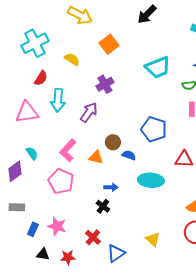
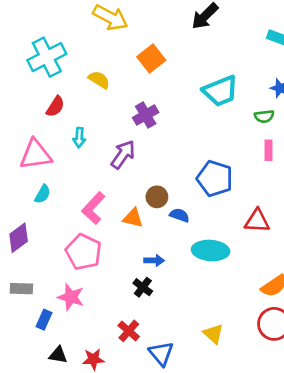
cyan arrow: (58, 100) -> (79, 138), size x0.6
cyan semicircle: (32, 153) -> (43, 194), moved, turned 64
pink star: (57, 226) -> (71, 297), moved
blue triangle: (116, 253) -> (161, 354), turned -36

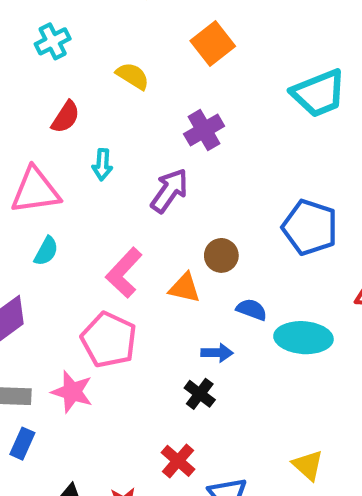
cyan cross: (47, 57) -> (53, 41), size x0.6
blue semicircle: (180, 215) -> (252, 310), moved
pink star: (71, 297) -> (72, 392), moved
blue rectangle: (44, 320) -> (22, 444), moved

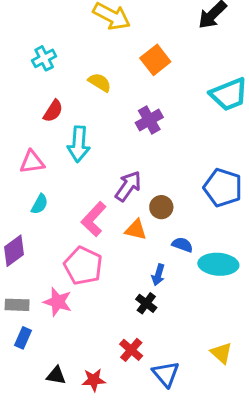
cyan arrow: (102, 165) -> (79, 144), size x1.6
pink triangle: (35, 191) -> (32, 162), size x0.7
purple arrow: (169, 191) -> (128, 186), moved
blue arrow: (217, 353) -> (158, 275), turned 105

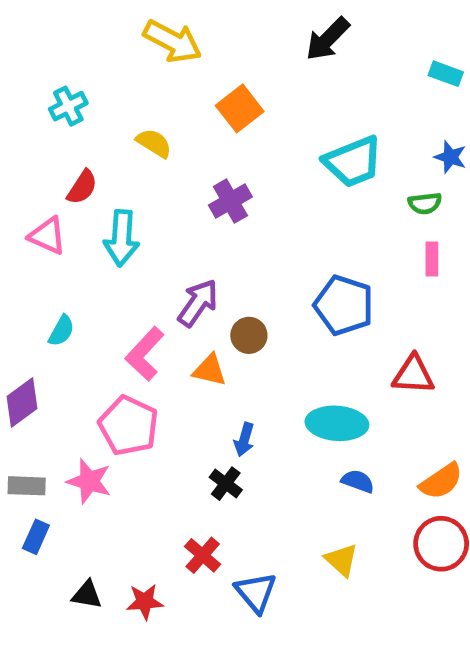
pink triangle: (32, 162) -> (47, 236), moved, turned 32
blue semicircle: (182, 245) -> (358, 481), moved

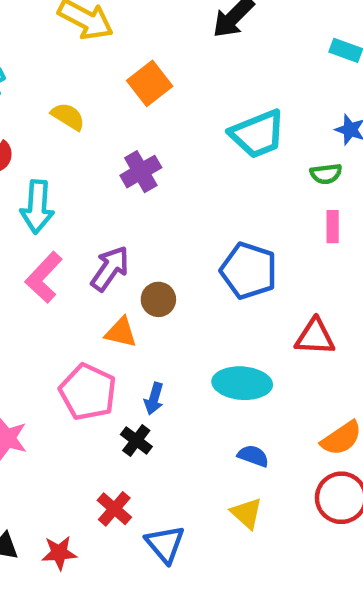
pink L-shape: (145, 354) -> (44, 277), moved
pink pentagon: (129, 426) -> (88, 392), moved
blue semicircle: (358, 481) -> (253, 456), moved

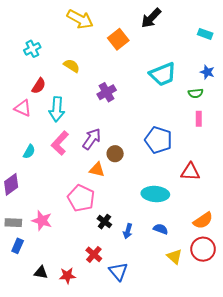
orange square: (150, 83) -> (118, 39), moved
blue arrow: (154, 399) -> (128, 231), moved
yellow triangle: (247, 513) -> (174, 257), moved

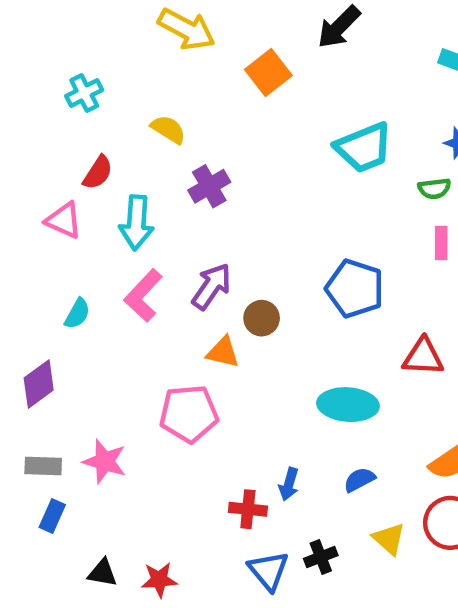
purple cross: (107, 92) -> (209, 186), moved
pink pentagon: (81, 198) -> (189, 414), turned -30
black cross: (104, 222) -> (321, 557), moved, turned 32
blue semicircle: (161, 229) -> (359, 480), turned -48
red cross: (94, 254) -> (248, 509), moved, turned -35

